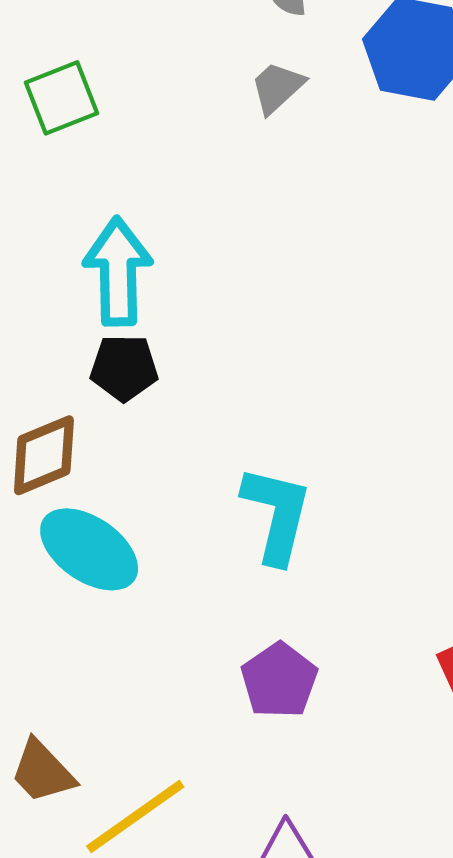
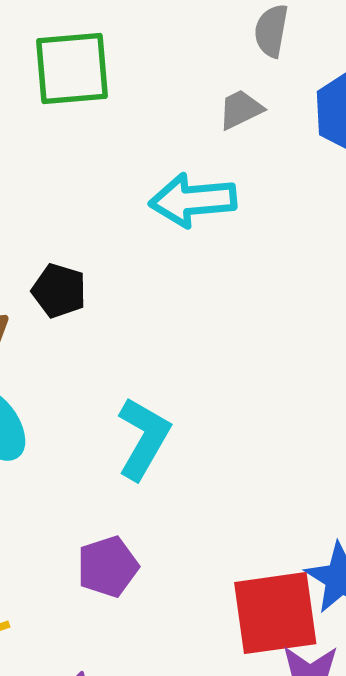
green square: (62, 98) -> (72, 69), size x1.4
cyan arrow: (118, 272) -> (193, 200), moved, turned -110

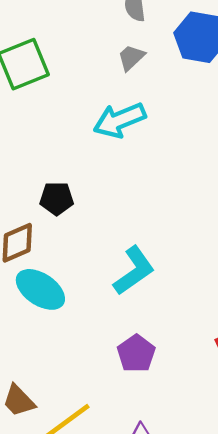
cyan L-shape: (143, 438) -> (134, 271), turned 42

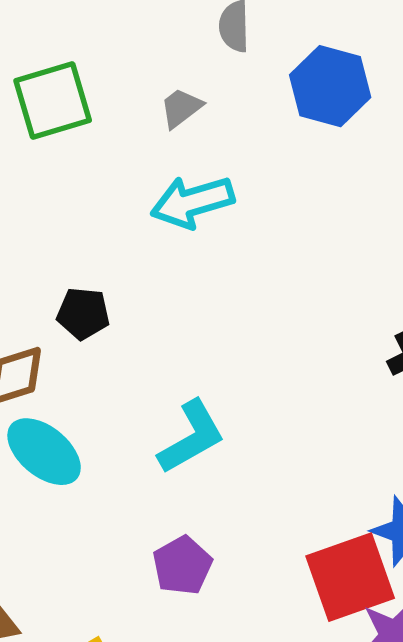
gray trapezoid: (131, 58) -> (181, 108), moved

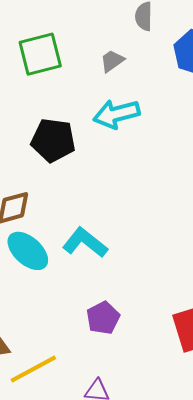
black pentagon: (83, 313) -> (53, 140), moved, size x1.5
cyan L-shape: (191, 437) -> (85, 243), moved, turned -114

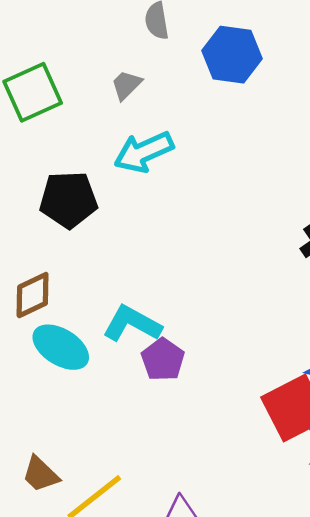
purple pentagon: (103, 318) -> (163, 360), moved

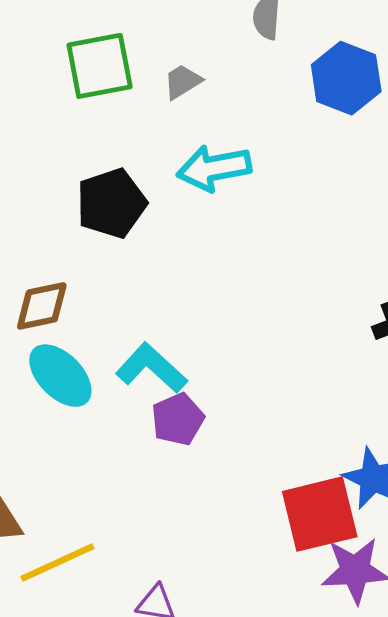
gray trapezoid: (126, 85) -> (182, 82), moved
black pentagon: (68, 200) -> (111, 203), turned -30

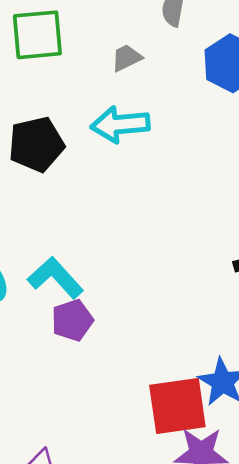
gray trapezoid: (182, 82) -> (127, 58), moved

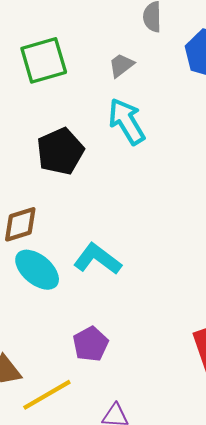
cyan arrow: (120, 124) -> (127, 121), turned 75
purple pentagon: (72, 320) -> (91, 344), moved

